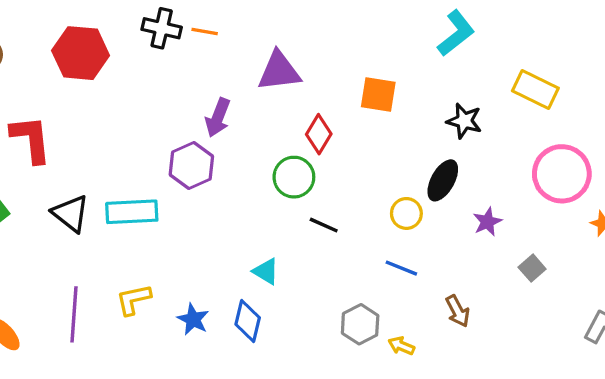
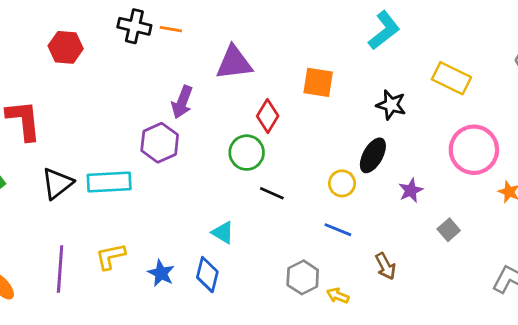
red hexagon: (81, 53) -> (66, 47), size x0.7
black triangle: (71, 213) -> (57, 183), turned 44

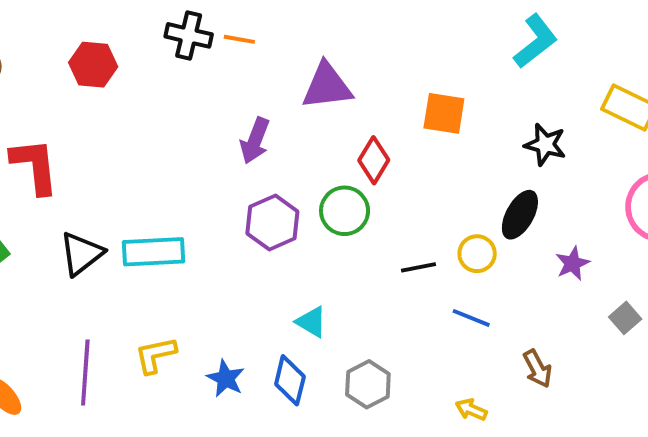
purple hexagon: (160, 143) -> (272, 222), moved
black line: (272, 193) -> (419, 267), moved, turned -35
gray hexagon: (303, 277) -> (368, 384), moved

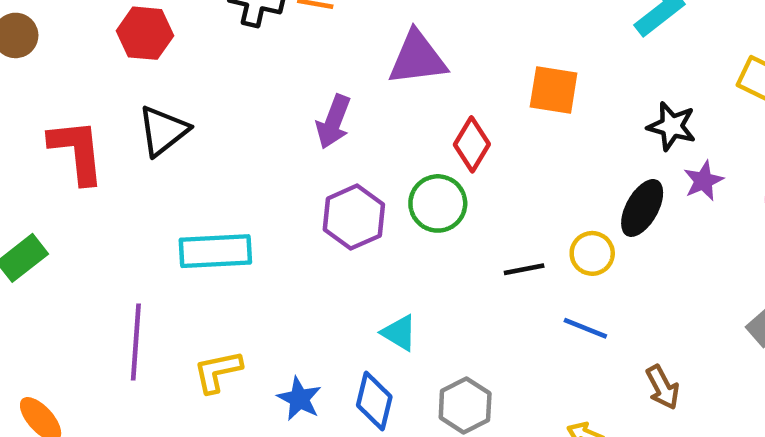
black triangle: (81, 254) -> (163, 131), moved
purple star: (573, 263) -> (703, 181), moved
purple line: (85, 373) -> (136, 342), moved

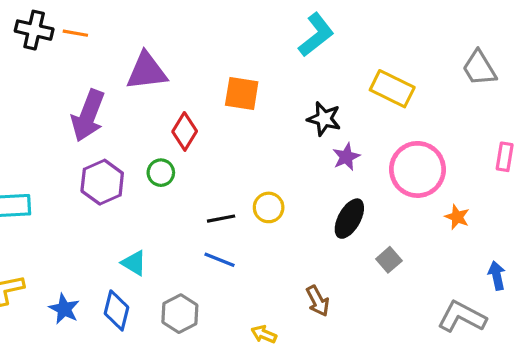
purple arrow: (333, 122) -> (88, 116), size x1.4
green circle: (438, 203) -> (161, 173), size x0.7
black ellipse: (642, 208) -> (349, 219), moved
blue line: (585, 328) -> (219, 260), moved

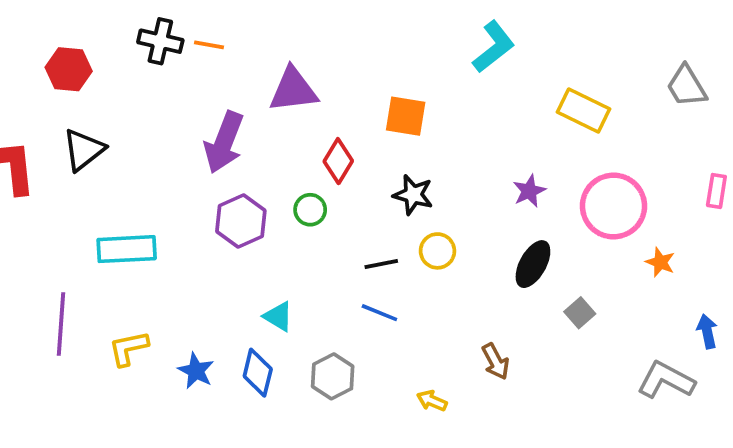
black star: (324, 119) -> (413, 195), moved

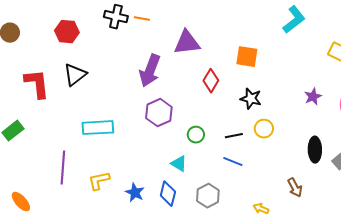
green circle: (310, 210) -> (196, 135), moved
black ellipse: (533, 264) -> (315, 150), moved, turned -30

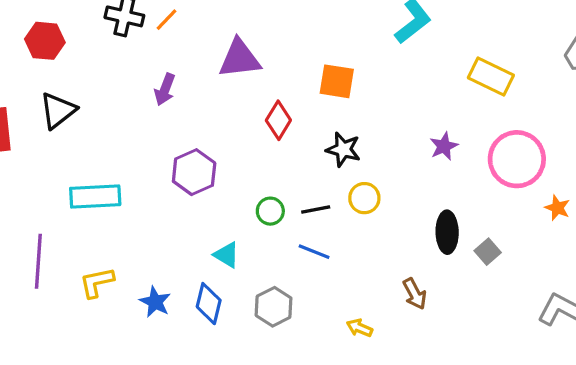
orange line: (142, 19) -> (167, 20), turned -56
purple arrow: (150, 71) -> (165, 89), moved, size x0.6
green circle: (196, 135) -> (270, 211), moved

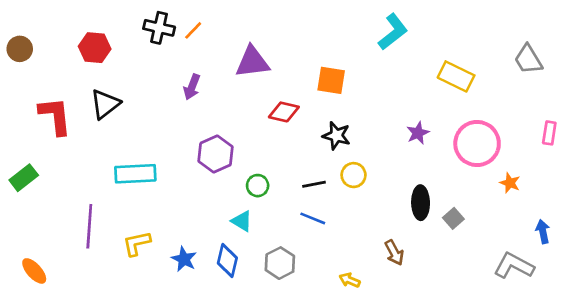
red diamond: (278, 120) -> (284, 112), turned 72
green circle: (270, 211) -> (258, 186), moved

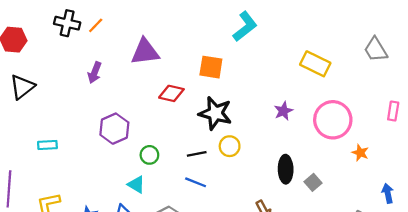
cyan L-shape: (393, 32) -> (245, 26), moved
black star: (336, 136) -> (215, 113), size x1.4
cyan rectangle: (135, 174) -> (47, 145), size x0.6

